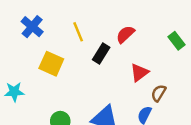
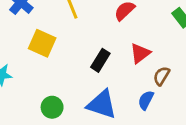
black rectangle: (101, 53) -> (100, 60), moved

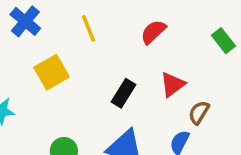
yellow square: (42, 43) -> (52, 72), turned 36

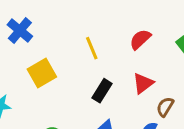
yellow line: (88, 28) -> (92, 48), moved
red semicircle: (153, 32) -> (140, 39), moved

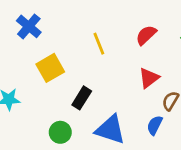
black rectangle: (102, 91) -> (82, 98), moved

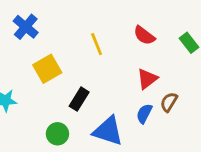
red semicircle: (146, 35) -> (144, 35), turned -100
blue semicircle: (155, 125) -> (144, 114), moved

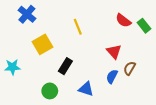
red semicircle: (144, 35) -> (123, 21), moved
red triangle: (147, 79) -> (114, 52), turned -35
blue triangle: (108, 131) -> (86, 89), size x0.7

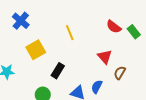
blue semicircle: (112, 76) -> (97, 87), moved

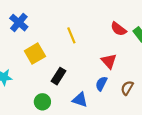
brown semicircle: (120, 73) -> (127, 88), moved
blue semicircle: (97, 87) -> (101, 84), moved

